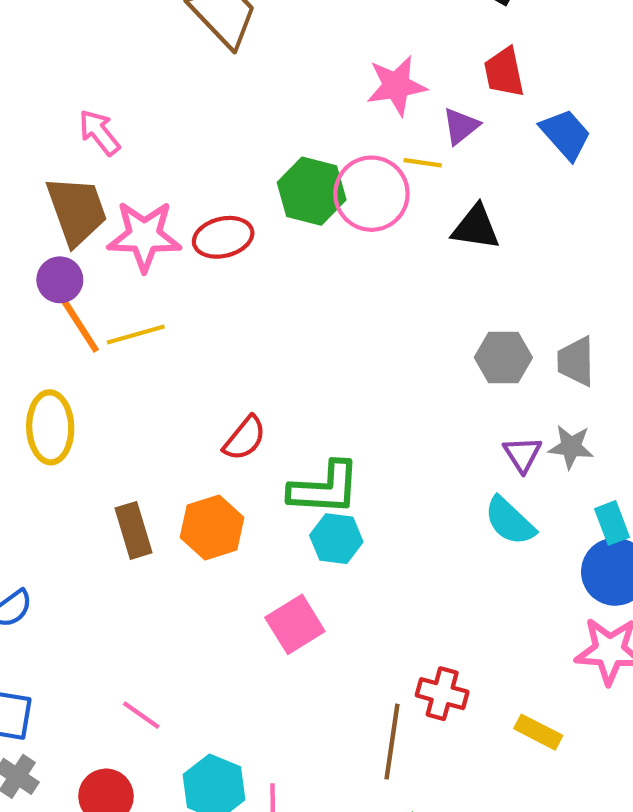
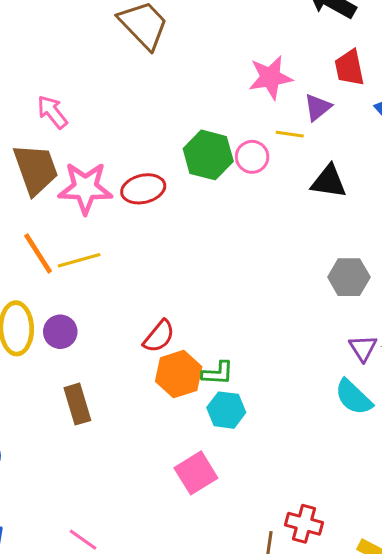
pink circle: (371, 194) -> (252, 157), size x0.6
purple circle: (60, 280) -> (60, 332), moved
green L-shape: (325, 488) -> (218, 373), size x0.6
orange hexagon: (212, 528) -> (179, 374), moved

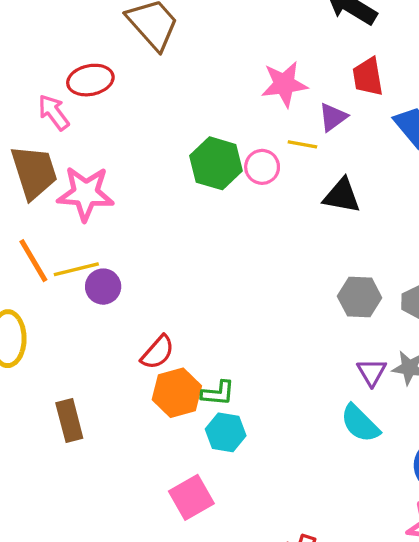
red ellipse: (143, 189) -> (90, 80), moved
purple circle: (60, 332) -> (103, 287), moved

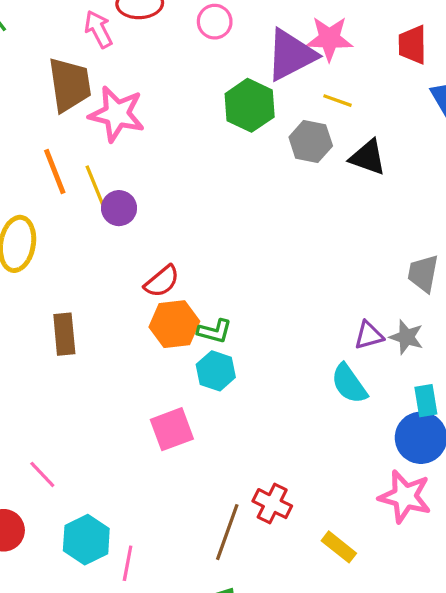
purple triangle: (333, 117) -> (291, 55), moved, size x1.8
pink circle: (262, 167) -> (215, 22), moved
yellow line: (76, 269) -> (95, 187), turned 72
gray hexagon: (360, 297) -> (311, 141), moved
purple triangle: (372, 372) -> (369, 335), turned 36

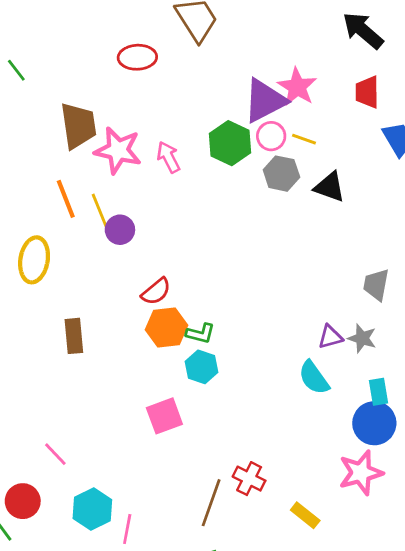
pink circle: (215, 22) -> (271, 136), moved
pink arrow: (98, 29) -> (168, 157), moved
pink star: (329, 39) -> (297, 87), turned 30
pink star: (405, 497) -> (361, 473), turned -30

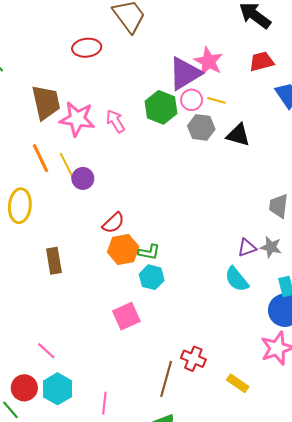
red trapezoid: (367, 92) -> (261, 62), turned 80
cyan hexagon: (92, 509) -> (57, 389), moved

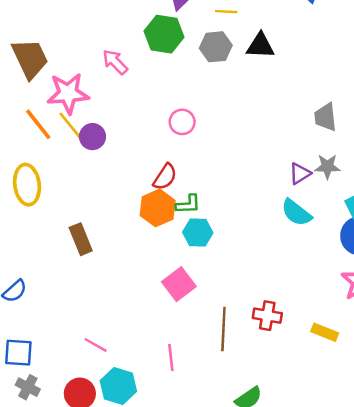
pink circle: (192, 100) -> (182, 122), moved
pink star: (77, 119) -> (68, 93), moved
red semicircle: (113, 223) -> (165, 177), moved
brown line: (166, 379) -> (223, 329), moved
pink line: (104, 403) -> (171, 357), moved

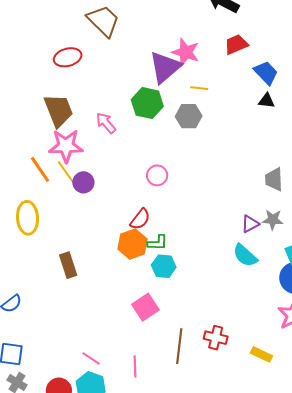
black triangle: (260, 46) -> (267, 101), moved, size x0.7
brown trapezoid: (30, 59) -> (59, 110), moved
pink line: (96, 345) -> (91, 358), moved

